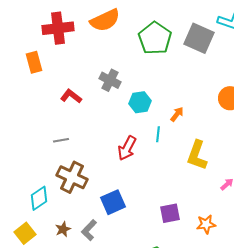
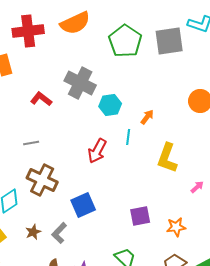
gray square: (199, 38) -> (169, 41), turned -32
gray cross: (110, 80) -> (80, 83), size x1.4

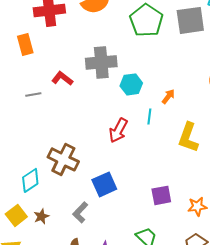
gray cross: (80, 83) -> (101, 62), turned -32
gray line: (31, 143) -> (33, 94), moved
brown star: (33, 232) -> (41, 216), moved

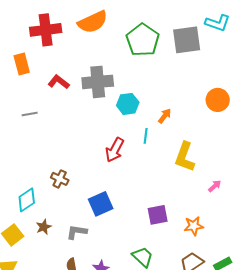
red L-shape: (62, 78) -> (59, 82), moved
brown cross: (63, 159) -> (60, 179), size x0.6
gray L-shape: (80, 212) -> (77, 232), turned 55
brown star: (41, 216) -> (44, 227), moved

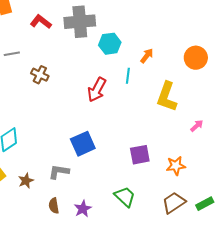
orange circle: (218, 100) -> (196, 58), moved
brown cross: (60, 179) -> (40, 75), moved
brown star: (44, 227) -> (26, 181), moved

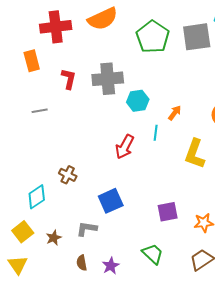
red L-shape: (41, 22) -> (69, 79), turned 65
brown cross: (40, 75) -> (68, 175), moved

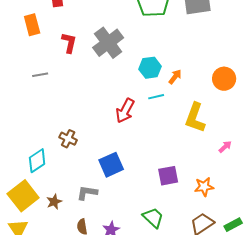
gray cross: (108, 79) -> (108, 43), turned -32
cyan hexagon: (138, 101) -> (150, 68), moved
cyan line: (156, 133) -> (156, 97), turned 70
yellow square: (23, 232) -> (23, 196), size x1.4

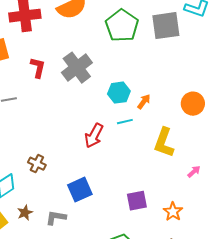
orange star: (204, 187) -> (173, 212), turned -30
brown star: (54, 202) -> (25, 213), moved

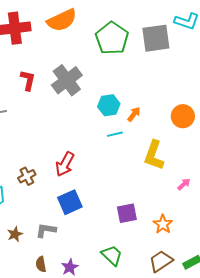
red arrow: (94, 136) -> (65, 164), moved
brown cross: (37, 164) -> (27, 176), turned 36
brown star: (25, 213) -> (15, 234), moved

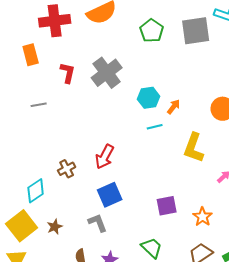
green pentagon: (112, 38) -> (152, 31), size x0.7
gray L-shape: (46, 230) -> (98, 223), moved, turned 60

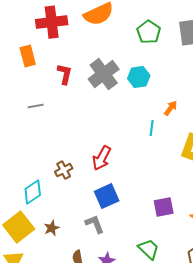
cyan hexagon: (149, 98) -> (139, 77), moved
cyan line: (155, 127) -> (152, 128), turned -70

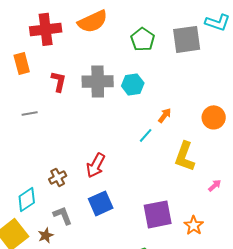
gray cross: (104, 74) -> (98, 81), turned 36
cyan line: (152, 128) -> (146, 135), turned 35
purple square: (164, 207) -> (158, 214), size x1.4
gray L-shape: (95, 224) -> (63, 215), moved

